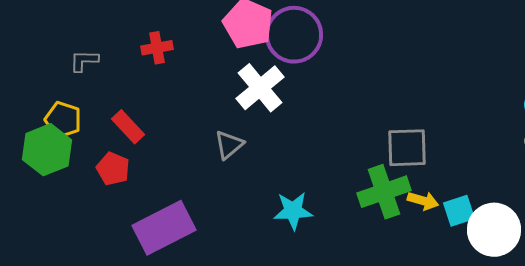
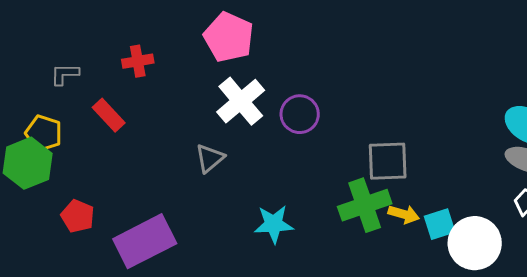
purple circle: (294, 35) -> (300, 114), moved, size x0.7
red rectangle: (128, 127) -> (109, 115), moved
red pentagon: (113, 169) -> (78, 216), moved

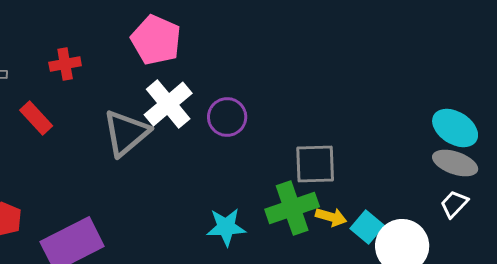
gray triangle: (210, 158) -> (126, 133), moved, size x1.6
cyan star: (274, 224) -> (226, 227), moved
cyan square: (440, 224) -> (367, 227), turned -32

